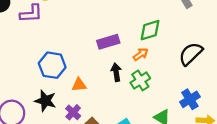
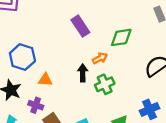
purple rectangle: (108, 42) -> (80, 26), moved, turned 65
orange arrow: (141, 54) -> (100, 58), moved
purple cross: (73, 112) -> (36, 105), turned -32

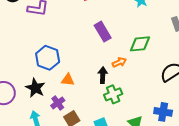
green cross: (105, 84) -> (113, 94), moved
purple cross: (36, 105) -> (58, 103), turned 32
blue cross: (149, 109) -> (163, 112), turned 30

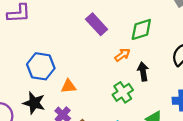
black arrow: (103, 75) -> (143, 72), moved

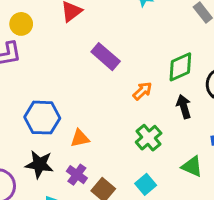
green diamond: (141, 29) -> (180, 67), moved
black arrow: (143, 72) -> (184, 107), moved

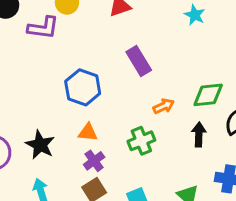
blue hexagon: (42, 118) -> (83, 87), moved
green cross: (149, 138) -> (141, 141), moved
purple cross: (77, 175) -> (94, 161), moved

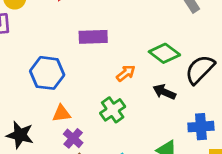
purple rectangle: (139, 61) -> (93, 37), turned -48
green diamond: (208, 95) -> (164, 53), turned 56
black arrow: (199, 135) -> (164, 92), turned -55

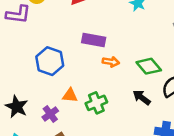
orange arrow: (126, 73) -> (111, 62), moved, turned 35
orange triangle: (61, 113) -> (70, 95), moved
purple cross: (73, 138) -> (50, 114), moved

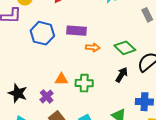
blue hexagon: (50, 61) -> (42, 33), moved
black arrow: (142, 98) -> (122, 75), turned 91
green cross: (96, 103) -> (84, 83), turned 30

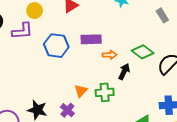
black arrow: (122, 75) -> (124, 72), moved
orange triangle: (61, 79) -> (81, 91), turned -40

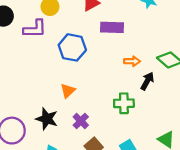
purple rectangle: (91, 39) -> (112, 27), moved
orange triangle: (81, 91) -> (68, 91), moved

